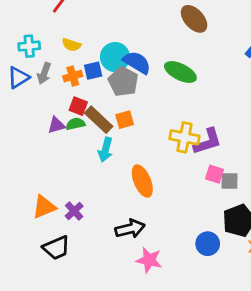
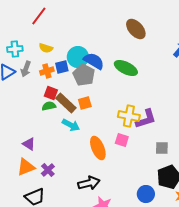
purple triangle: (56, 125) -> (29, 144), moved, turned 48
cyan arrow: (105, 150) -> (71, 125), turned -78
pink square: (214, 174) -> (122, 140), moved

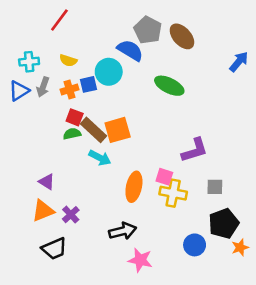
blue semicircle: (94, 61) -> (130, 50), moved
gray pentagon: (84, 75) -> (148, 30), moved
orange square: (85, 103) -> (118, 130), size x1.5
yellow cross: (129, 116) -> (173, 193), moved
orange ellipse: (98, 148) -> (134, 187), turned 35

